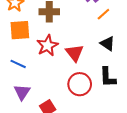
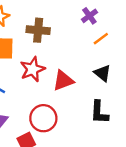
red triangle: (74, 53) -> (63, 81), turned 42
red circle: (80, 84) -> (43, 118), moved

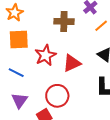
brown cross: (38, 30) -> (64, 21), moved

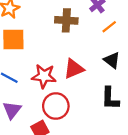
red star: (45, 55) -> (44, 76), moved, turned 30

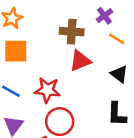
orange line: (109, 27) -> (117, 39), turned 70
red triangle: (74, 69) -> (80, 61), moved

